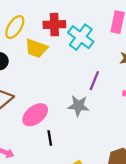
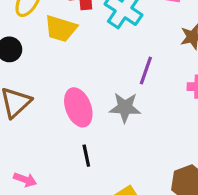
pink ellipse: (35, 115) -> (78, 107), moved, turned -70

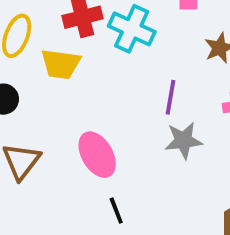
gray star: (125, 107) -> (183, 140), moved

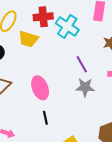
purple line: (170, 97) -> (82, 64), turned -48

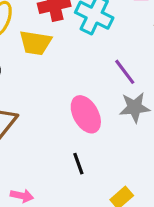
pink ellipse: (40, 88) -> (86, 114), moved

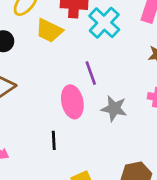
purple line: (125, 72) -> (91, 73), moved

